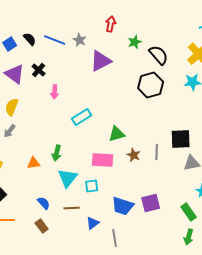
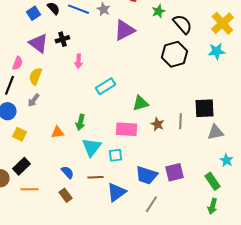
black cross: (39, 70) -> (62, 39), turned 32
blue triangle: (93, 223) -> (116, 192), size x1.5
gray line: (115, 238) -> (151, 204), moved, turned 42

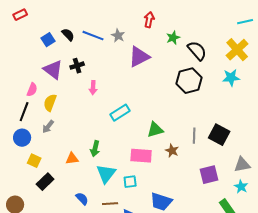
black square: (204, 108) -> (219, 135), turned 30
gray line: (180, 121) -> (194, 136), moved
gray triangle: (215, 132) -> (242, 165), moved
black rectangle: (21, 166) -> (45, 182), moved
purple square: (174, 172) -> (209, 175), moved

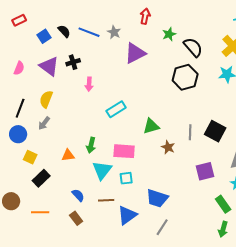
red rectangle: (20, 15) -> (19, 20), moved
pink semicircle: (32, 90) -> (19, 68), moved
pink rectangle: (141, 156) -> (124, 151), moved

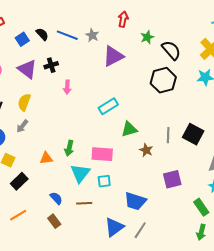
cyan rectangle: (116, 109) -> (108, 106), moved
purple square: (205, 171) -> (172, 179), moved
orange line: (40, 212) -> (18, 215), turned -30
blue triangle: (127, 215) -> (114, 227), moved

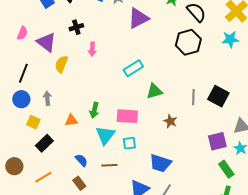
purple triangle: (27, 69) -> (46, 42), moved
yellow semicircle: (24, 102) -> (61, 64), moved
gray arrow: (22, 126) -> (47, 98), moved, turned 136
brown star: (146, 150) -> (170, 121), moved
purple square: (172, 179) -> (217, 141), moved

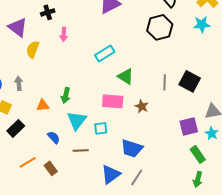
green triangle: (154, 91) -> (126, 76), turned 48
pink rectangle: (127, 116) -> (113, 101), moved
blue semicircle: (81, 160) -> (54, 137), moved
orange line: (43, 177) -> (28, 162), moved

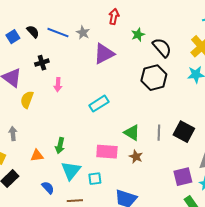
green triangle: (126, 76) -> (132, 133), moved

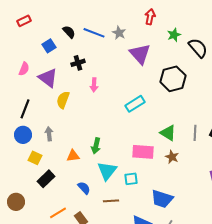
blue square: (13, 37) -> (49, 46), moved
purple triangle: (104, 54) -> (140, 54), turned -45
black hexagon: (154, 78) -> (173, 79), moved

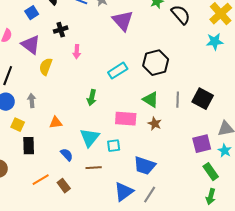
black hexagon: (173, 79) -> (156, 63), moved
green arrow: (96, 146) -> (92, 98), moved
black rectangle: (46, 179) -> (29, 146), turned -48

